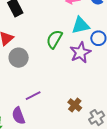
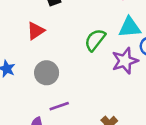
gray circle: (19, 58) -> (47, 73), moved

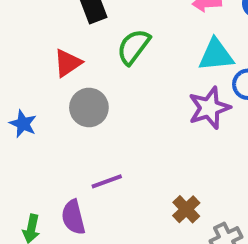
green semicircle: (95, 40) -> (134, 47), moved
gray circle: (47, 73) -> (89, 107), moved

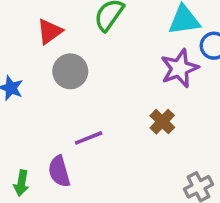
brown cross: (186, 209) -> (162, 122), moved

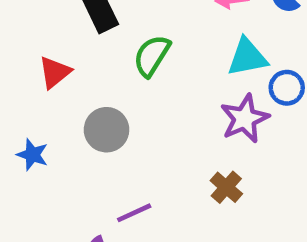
red triangle: (50, 32) -> (55, 72), moved

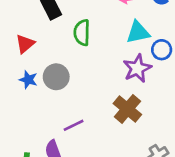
green semicircle: (152, 56) -> (82, 33), turned -30
blue star: (32, 155) -> (28, 80), moved
brown cross: (226, 187) -> (127, 109), size x1.5

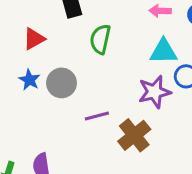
purple line: (74, 125) -> (97, 116), moved

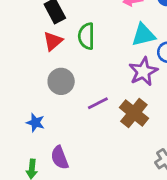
red triangle: (34, 39) -> (53, 41), moved
blue star: (30, 80) -> (35, 123), moved

